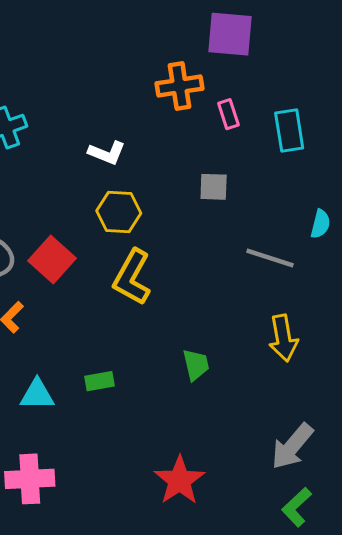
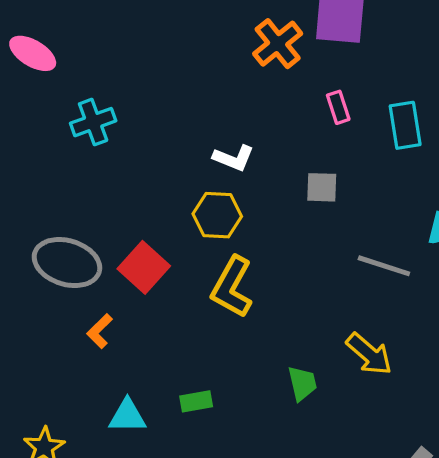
orange cross: (180, 86) -> (278, 44), moved, turned -30
white L-shape: (107, 153) -> (234, 158), moved
yellow arrow: (283, 338) -> (369, 354), moved, turned -39

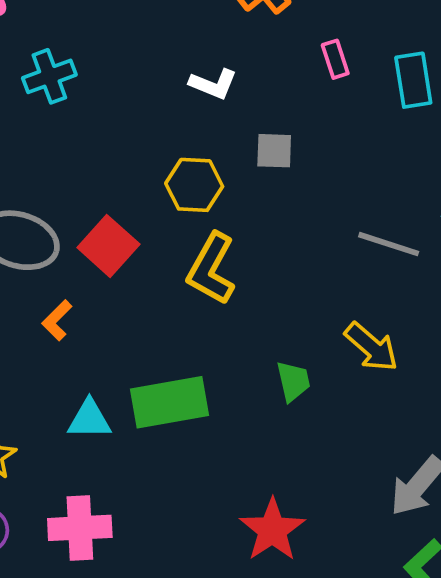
white L-shape: (234, 158) -> (213, 84), moved
gray square: (322, 187) -> (274, 151), moved
green rectangle: (196, 401) -> (169, 402), size x2.0

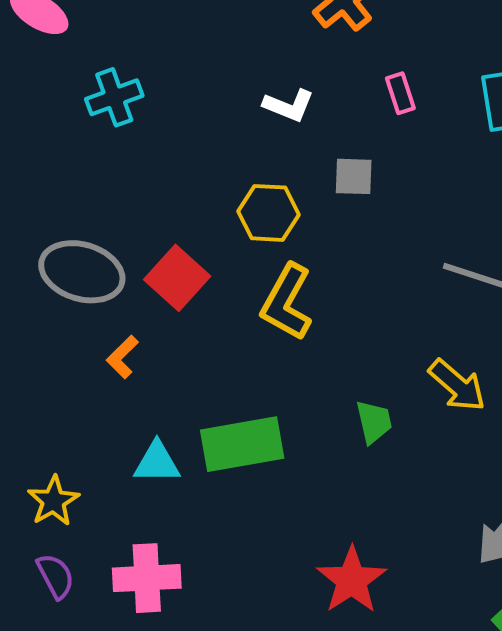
pink rectangle: (335, 59) -> (400, 93), moved

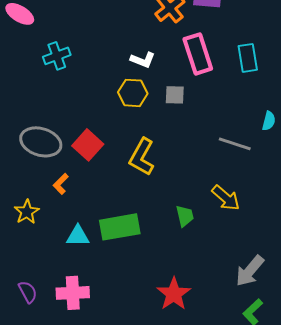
pink rectangle: (400, 93) -> (198, 54), size x2.0
yellow hexagon: (268, 213) -> (133, 93), moved
yellow star: (53, 501) -> (27, 212), moved

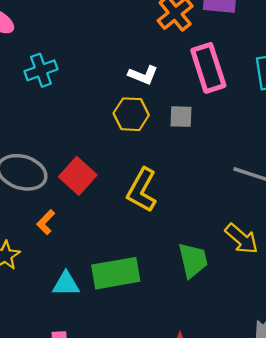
green trapezoid: (185, 216) -> (193, 260), size x1.4

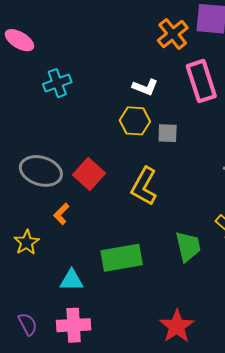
gray square: (181, 117) -> (168, 133), moved
cyan triangle: (66, 284) -> (72, 280), moved

